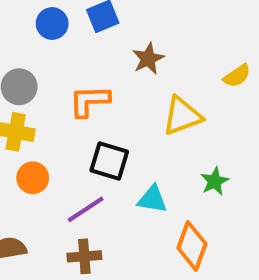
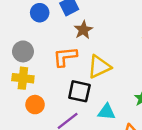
brown star: (148, 59) -> (83, 30), moved
yellow triangle: (182, 116) -> (99, 67), moved

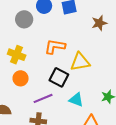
brown star: (83, 30) -> (99, 23), moved
gray circle: (23, 51) -> (24, 19), moved

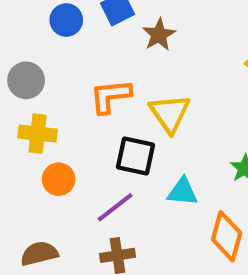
gray circle: (24, 19) -> (26, 80), moved
brown star: (99, 23) -> (159, 35), moved
yellow triangle: (80, 62) -> (170, 113), turned -40

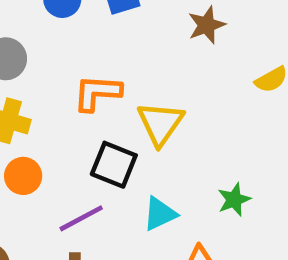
brown star: (159, 35) -> (206, 25), moved
cyan triangle: (183, 192) -> (160, 214), turned -40

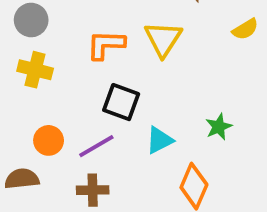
yellow triangle: (160, 123) -> (163, 39), moved
orange circle: (23, 176) -> (49, 140), moved

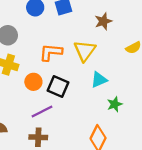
orange circle: (49, 140) -> (33, 82), moved
cyan triangle: (159, 140) -> (99, 80), moved

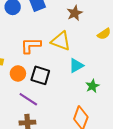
yellow triangle: (85, 51) -> (61, 41), turned -40
purple line: (42, 112) -> (28, 99), turned 66

